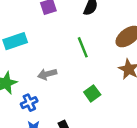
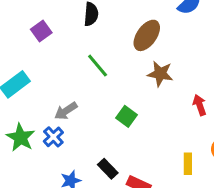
blue cross: (29, 103) -> (53, 137), moved

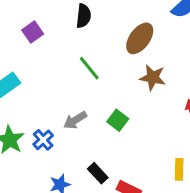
gray arrow: (66, 111) -> (75, 120), moved

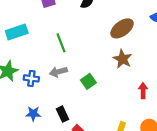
green line: (89, 68) -> (61, 43), moved
blue cross: (43, 140) -> (31, 78), turned 32

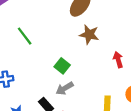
gray arrow: (58, 72) -> (65, 88), moved

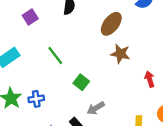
green square: (62, 66) -> (81, 82), moved

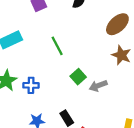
gray arrow: (96, 108) -> (98, 86), moved

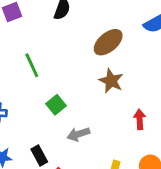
gray arrow: (98, 86) -> (78, 134), moved

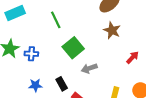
green square: (56, 105) -> (73, 48), size x1.5
red arrow: (140, 119) -> (133, 57), turned 48

